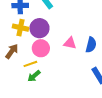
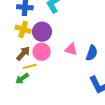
brown arrow: (12, 51) -> (23, 53), moved
green arrow: (34, 76) -> (22, 79), moved

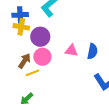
yellow cross: (23, 29) -> (21, 27), moved
green arrow: (22, 79) -> (27, 99), moved

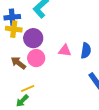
brown arrow: (24, 61) -> (18, 63), turned -84
yellow line: (33, 73) -> (28, 89), moved

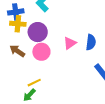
pink triangle: (65, 51) -> (70, 43), turned -40
brown arrow: (18, 63) -> (17, 51), moved

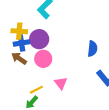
blue cross: (16, 12) -> (21, 43), moved
pink triangle: (70, 43) -> (61, 83), moved, turned -32

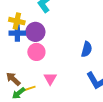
brown arrow: (19, 58) -> (13, 79), moved
yellow line: (36, 90) -> (29, 89), moved

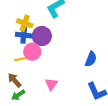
pink circle: (36, 52) -> (32, 52), moved
yellow line: (29, 89) -> (21, 59), moved

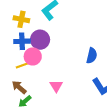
yellow cross: (25, 23) -> (21, 19), moved

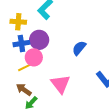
blue semicircle: (92, 56) -> (79, 48), moved, turned -147
pink triangle: (56, 86) -> (60, 84), size x1.5

